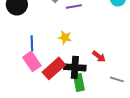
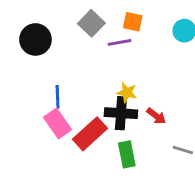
yellow star: (65, 37) -> (127, 93), moved
black cross: (75, 67) -> (121, 113), moved

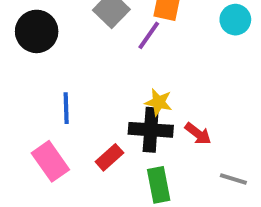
purple line: (119, 42) -> (149, 35), turned -45
pink rectangle: (58, 123) -> (50, 161), moved
red rectangle: (90, 134) -> (109, 157), size x0.6

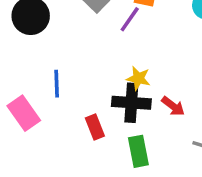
red rectangle: (109, 157) -> (95, 127), turned -70
pink rectangle: (50, 161) -> (24, 113), moved

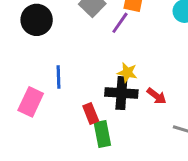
pink rectangle: (24, 113) -> (31, 102), turned 60
green rectangle: (138, 151) -> (102, 134), moved

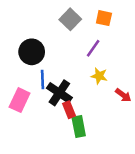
black circle: (37, 20) -> (32, 52), moved
purple line: (120, 23) -> (93, 48), moved
black cross: (121, 93) -> (59, 93), moved, turned 30

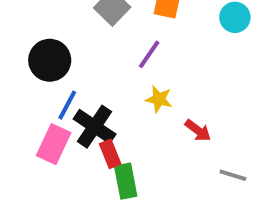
blue line: (43, 80) -> (67, 105), turned 30
pink rectangle: (20, 100) -> (54, 144), moved

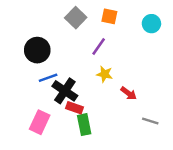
blue line: (67, 105) -> (48, 78), turned 42
pink rectangle: (54, 144) -> (40, 122), moved
red rectangle: (110, 154) -> (75, 108), turned -49

